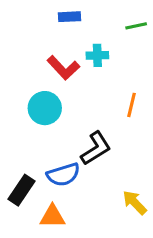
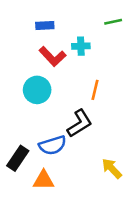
blue rectangle: (70, 17) -> (45, 26), moved
orange line: (131, 105) -> (95, 90), moved

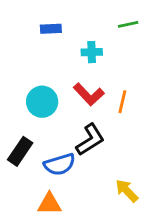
red L-shape: (53, 56) -> (89, 94), moved
orange line: (95, 90) -> (122, 102), moved
black rectangle: (18, 158) -> (20, 151), moved

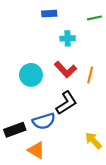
blue rectangle: (51, 29) -> (49, 14), moved
black rectangle: (20, 151) -> (15, 130), moved, turned 36
orange triangle: (49, 204) -> (36, 150), turned 30

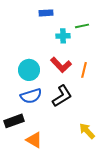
green line: (94, 18) -> (82, 26), moved
blue semicircle: (44, 121) -> (31, 96), moved

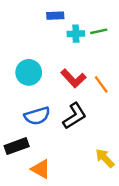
cyan cross: (63, 36) -> (76, 34), moved
cyan circle: (29, 70) -> (29, 72), moved
orange line: (84, 70) -> (101, 84), turned -49

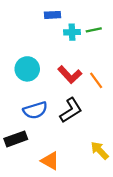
orange triangle: (41, 169) -> (50, 161), moved

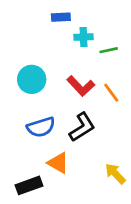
green line: (94, 30) -> (109, 50), moved
black rectangle: (16, 139) -> (29, 185), moved
orange triangle: (50, 161) -> (58, 163), moved

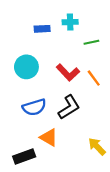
blue rectangle: (61, 17) -> (42, 29), moved
cyan cross: (83, 37) -> (70, 22), moved

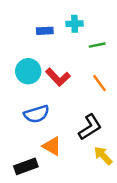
red L-shape: (68, 72) -> (58, 77), moved
black L-shape: (69, 107) -> (90, 127), moved

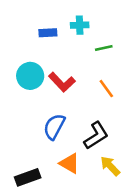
blue semicircle: (37, 114) -> (54, 127), moved, turned 135
orange triangle: (52, 146) -> (69, 163), moved

